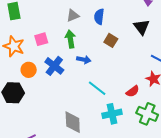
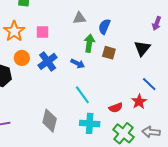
green arrow: (70, 39) -> (89, 43), moved
brown square: (111, 40) -> (109, 53), turned -32

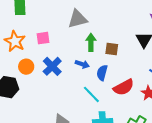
gray triangle: (79, 18) -> (78, 19), size x1.5
blue semicircle: (104, 27) -> (102, 73), moved
red semicircle: (116, 108) -> (124, 87), moved, size x1.5

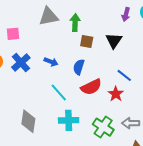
green arrow: (91, 42) -> (75, 23), moved
brown square: (112, 49) -> (87, 41), moved
blue semicircle: (102, 73) -> (79, 67), moved

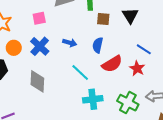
pink square: (13, 34) -> (39, 18), moved
gray diamond: (28, 121) -> (37, 81), moved

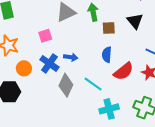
blue arrow: (70, 43) -> (71, 57), moved
gray diamond: (37, 81) -> (66, 85), moved, turned 30

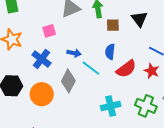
blue cross: (49, 63) -> (41, 59), moved
orange circle: (24, 68) -> (42, 94), moved, size x1.5
cyan line: (93, 84) -> (91, 68), moved

